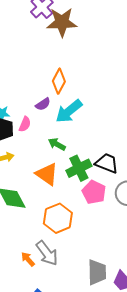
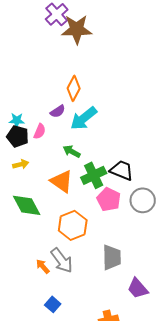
gray trapezoid: (97, 272) -> (112, 257), moved

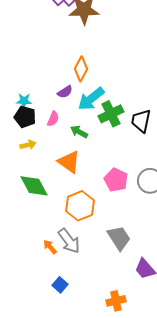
pink semicircle: (40, 131) -> (53, 119), moved
black trapezoid: (122, 170) -> (141, 121), moved, turned -100
green cross: (94, 175) -> (111, 114), moved
gray trapezoid: (112, 257) -> (119, 238), turned -32

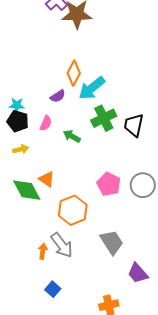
cyan arrow: (91, 99) -> (92, 88), moved
orange triangle: (69, 162) -> (47, 179), moved, size x0.7
orange arrow: (50, 247) -> (43, 251), turned 49

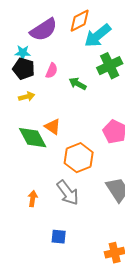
orange diamond: (74, 73) -> (80, 21), turned 35
purple semicircle: (58, 96) -> (44, 30), moved, size x1.8
orange arrow: (43, 251) -> (33, 199), moved
blue square: (53, 289) -> (59, 237), turned -35

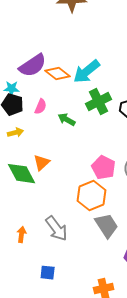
orange diamond: (80, 21) -> (58, 74), moved, turned 65
orange triangle: (53, 127) -> (42, 163), turned 42
orange hexagon: (79, 158) -> (92, 196), moved

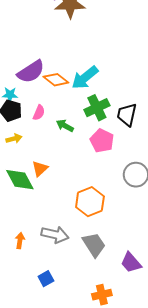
pink pentagon: (104, 168) -> (102, 141), moved
gray trapezoid: (107, 226) -> (94, 245), moved
gray arrow: (57, 229) -> (55, 235), turned -40
blue square: (48, 273) -> (46, 279), turned -35

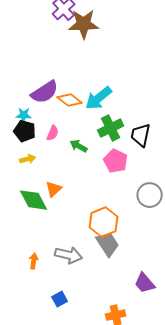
gray trapezoid: (94, 245) -> (108, 244), moved

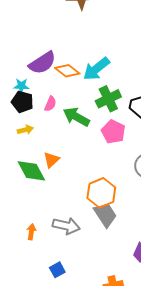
green arrow: (79, 146) -> (76, 117), size x1.5

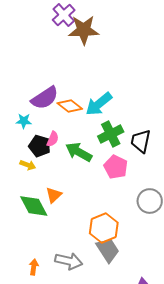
black pentagon: (22, 102) -> (40, 146), moved
yellow arrow: (25, 130) -> (28, 165), turned 35

